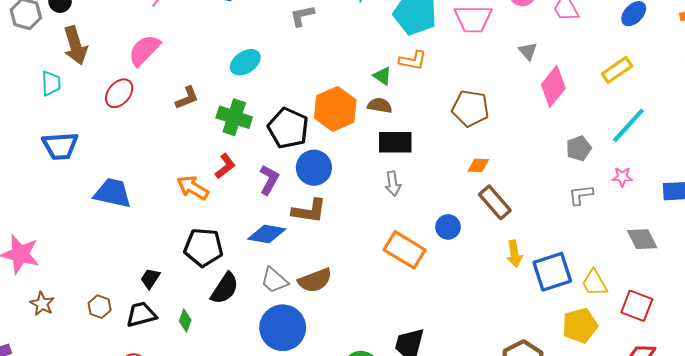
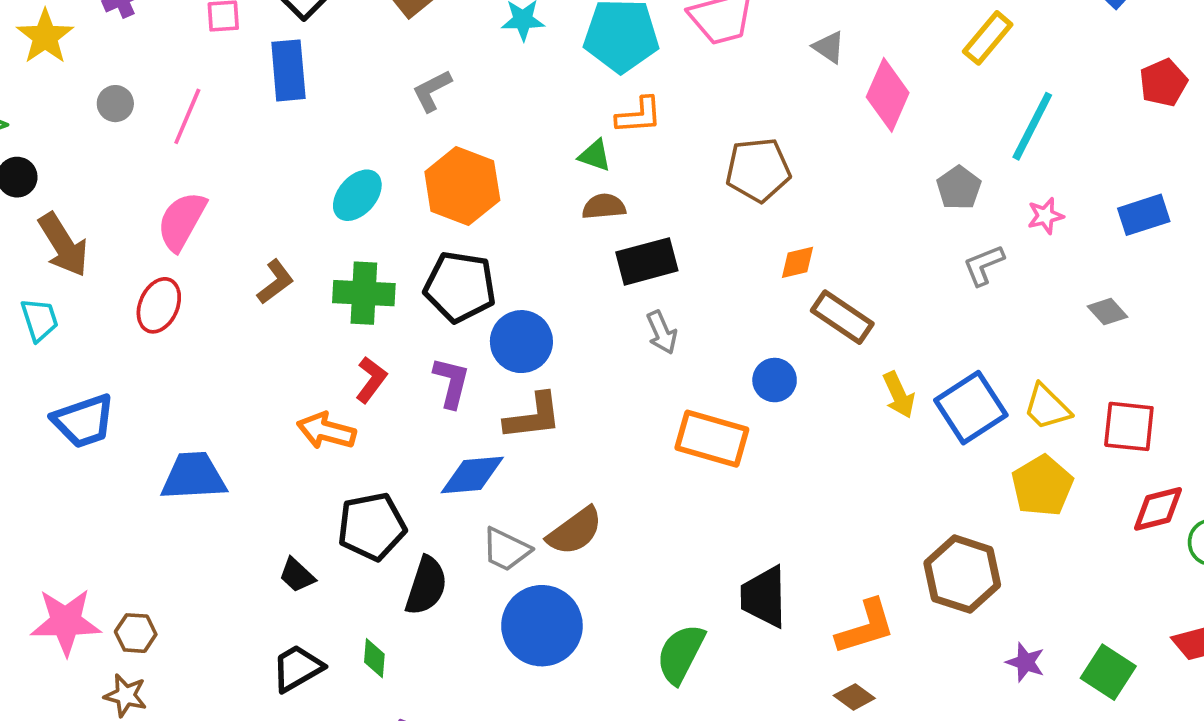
orange hexagon: (335, 109) -> (462, 186), moved
gray diamond: (642, 239) -> (1108, 312), size x0.7
black trapezoid: (150, 278) -> (297, 575), moved, turned -65
brown hexagon: (100, 307) -> (136, 633), moved

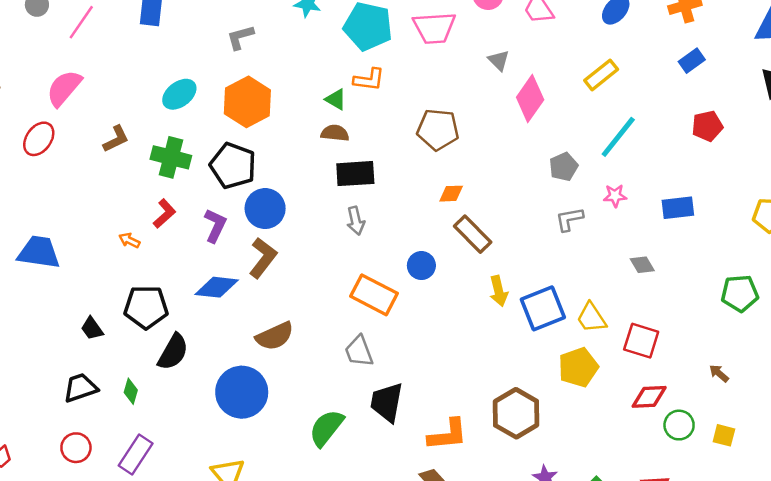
brown L-shape: (533, 417) -> (263, 258), turned -57
orange arrow: (326, 431) -> (129, 240), size x0.6
gray trapezoid: (506, 550) -> (359, 351), moved, turned 32

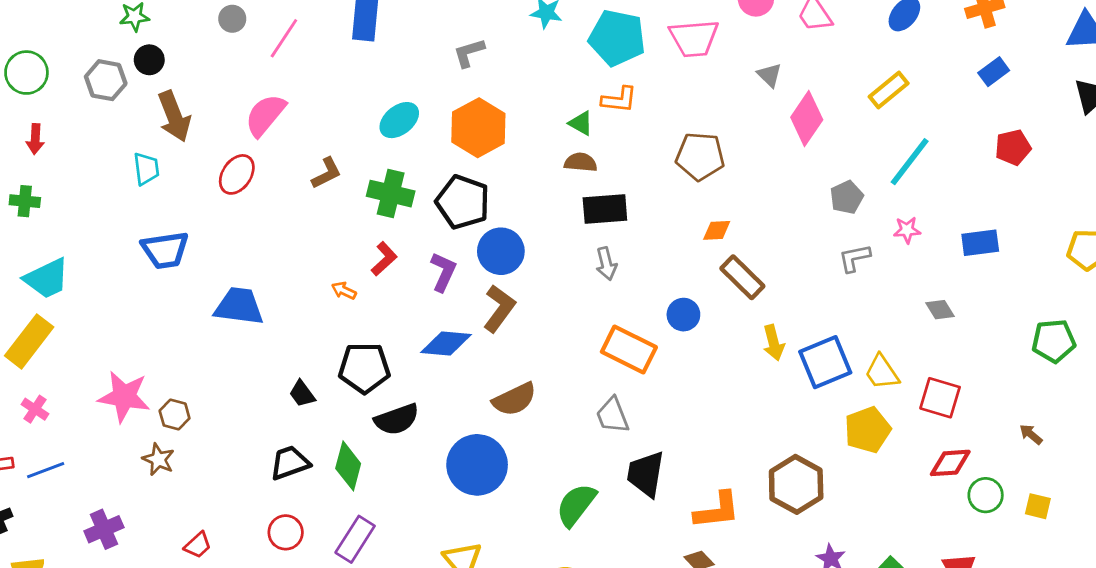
black semicircle: (173, 352) -> (397, 419), turned 42
green diamond: (131, 391) -> (348, 466), size x1.6

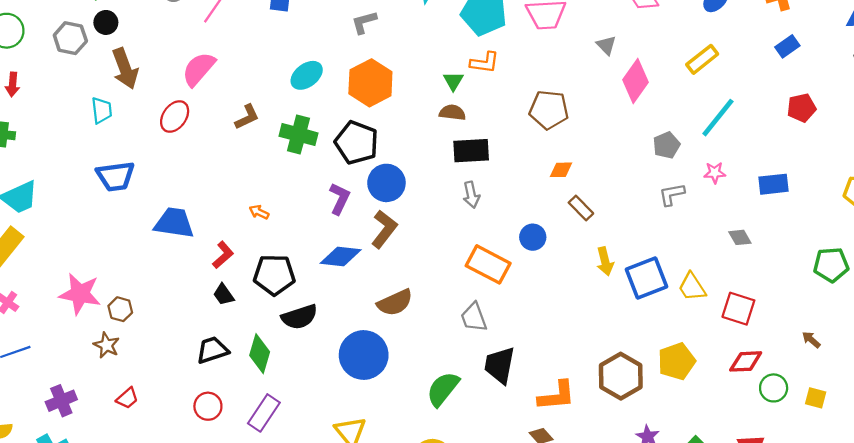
green triangle: (581, 123) -> (453, 81), turned 30
red L-shape: (384, 259) -> (223, 255), moved
brown rectangle: (742, 277) -> (581, 208), size x0.7
yellow pentagon: (868, 430) -> (677, 361), moved
red trapezoid: (198, 545) -> (127, 398), moved

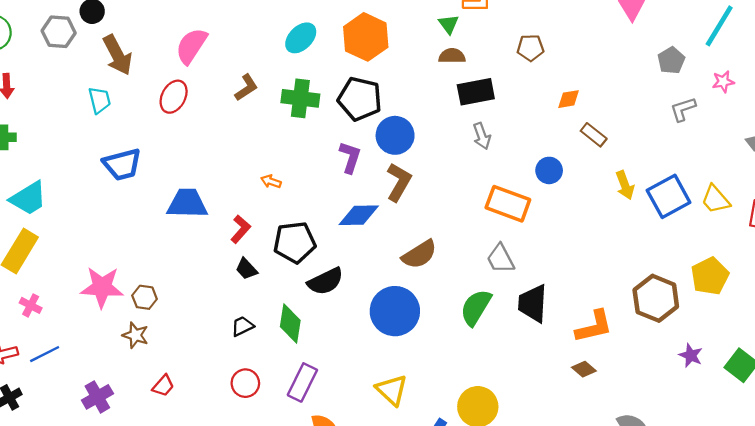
brown pentagon: (549, 110) -> (530, 48), moved, size x0.7
black trapezoid: (212, 350) -> (242, 326), size x0.7
green semicircle: (443, 389) -> (476, 307), moved

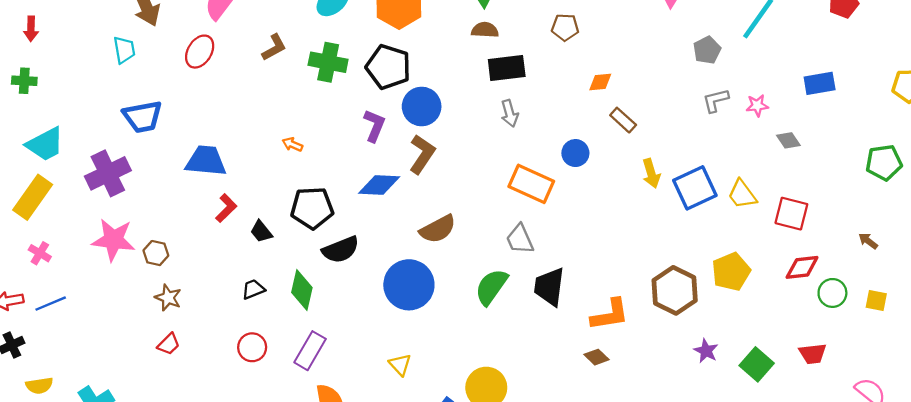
pink star: (723, 82) -> (757, 105), moved
red L-shape: (241, 229) -> (226, 208), moved
brown star: (135, 335) -> (168, 298), moved
yellow triangle: (392, 390) -> (400, 365), size x0.7
purple cross: (97, 397) -> (108, 173), moved, size x1.4

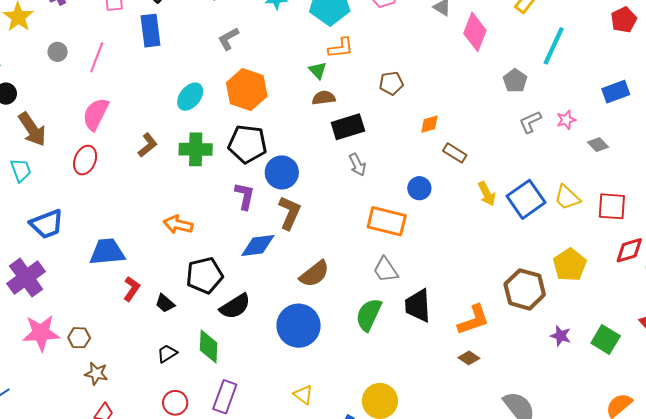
orange arrow: (292, 144) -> (178, 225), size x1.6

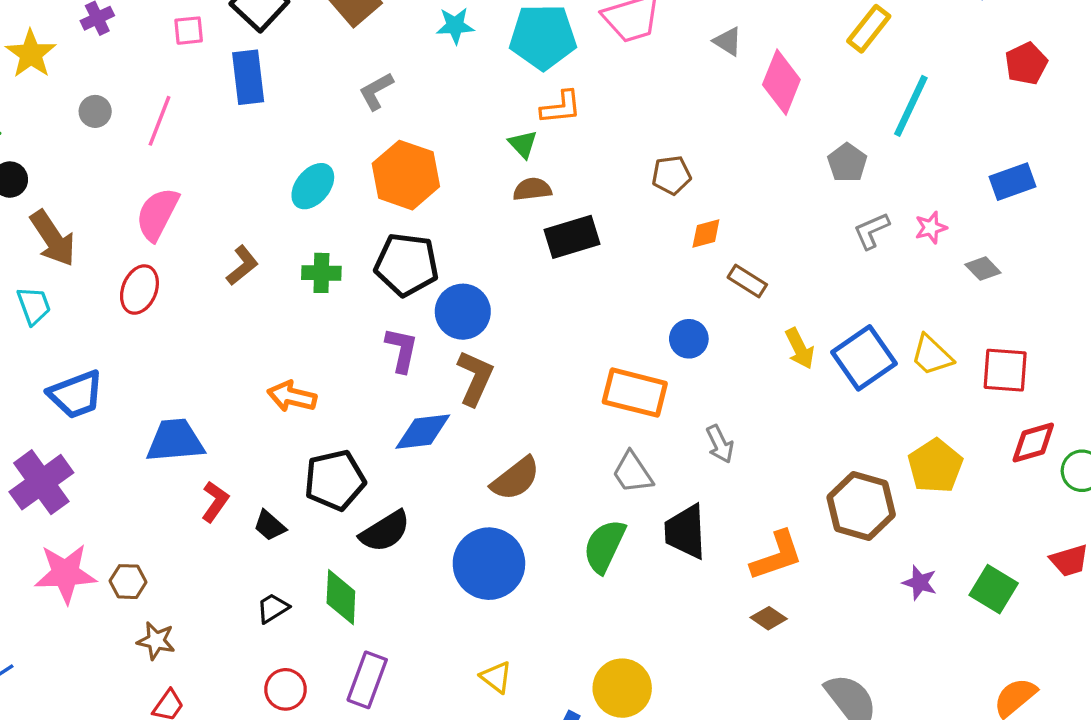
brown pentagon: (391, 83) -> (671, 175), moved
green cross: (196, 149) -> (321, 273), size x0.7
gray arrow: (357, 165) -> (720, 444), moved

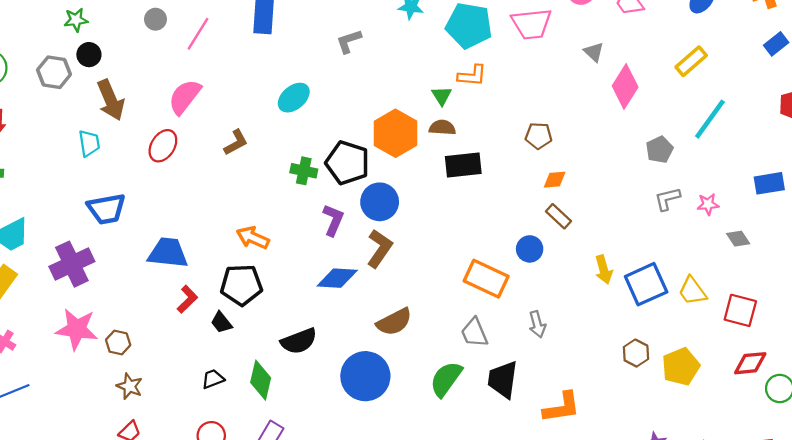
orange hexagon: (406, 175) -> (395, 133), moved
green cross: (321, 273) -> (304, 171), moved
brown rectangle: (747, 281) -> (558, 216), moved
black pentagon: (335, 480) -> (241, 285), moved
brown hexagon: (861, 506) -> (636, 353), moved, size x0.6

